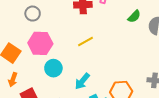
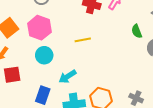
green semicircle: (134, 16) -> (137, 31), turned 96

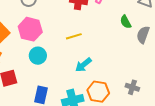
cyan arrow: (67, 77) -> (83, 65), moved

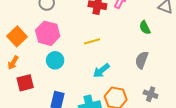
gray semicircle: (143, 35) -> (142, 60), moved

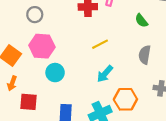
yellow line: (92, 41) -> (100, 44), moved
red square: (25, 83) -> (28, 102), turned 30

